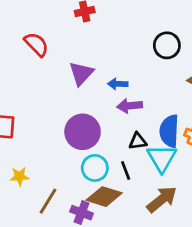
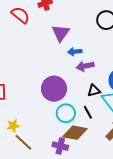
red semicircle: (36, 44) -> (20, 15), moved
purple triangle: (81, 73) -> (61, 33), moved
brown line: (48, 201) -> (23, 142), moved, turned -72

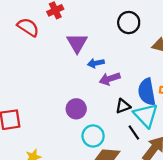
purple circle: (54, 89) -> (76, 109), size x0.7
black line: (88, 112) -> (134, 132), moved

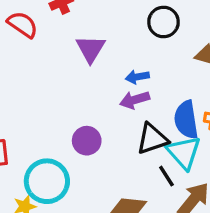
blue arrow: (96, 63) -> (137, 77), moved
black triangle: (123, 106) -> (152, 139), size x1.5
cyan circle: (93, 136) -> (47, 181), moved, size x1.4

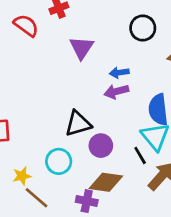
black triangle: (152, 139) -> (78, 124), moved
purple circle: (87, 141) -> (101, 146), moved
cyan circle: (47, 181) -> (59, 161), moved, size x0.7

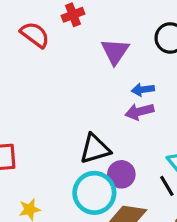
purple triangle: (82, 48) -> (115, 51), moved
cyan circle: (59, 161) -> (94, 193), moved, size x1.4

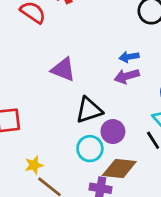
purple triangle: (115, 51) -> (63, 69), moved, turned -40
cyan circle: (94, 193) -> (90, 149), size x0.7

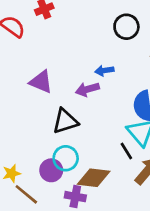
purple arrow: (127, 76) -> (87, 89), moved
purple circle: (113, 132) -> (51, 170), moved

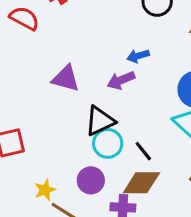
black line: (126, 151) -> (143, 151), moved
cyan circle: (66, 158) -> (108, 143), moved

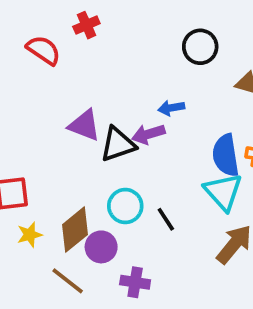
black triangle: (100, 121) -> (118, 144), moved
brown diamond: (141, 183) -> (75, 230), moved, turned -45
yellow star: (45, 190) -> (30, 235), moved

